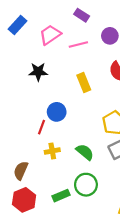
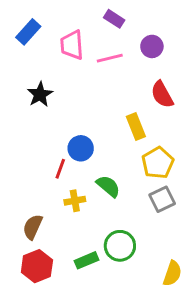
pink trapezoid: (50, 35) -> (72, 45), turned -60
black star: (38, 72) -> (40, 94), moved, turned -30
yellow rectangle: (84, 83) -> (136, 126), moved
green semicircle: (85, 152) -> (108, 186), moved

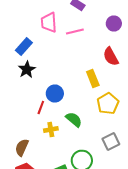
blue rectangle: (28, 32) -> (24, 46), moved
purple circle: (152, 46) -> (114, 24), moved
black star: (40, 94) -> (27, 70), moved
gray square: (162, 199) -> (111, 142), moved

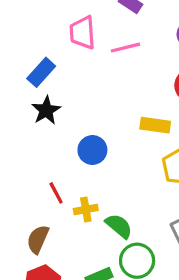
yellow rectangle: (93, 78) -> (155, 125), turned -60
red line: (41, 108) -> (56, 193), moved, turned -48
green semicircle: (74, 120) -> (119, 226), moved

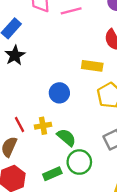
blue circle: (92, 150) -> (59, 93), moved
red line: (56, 193) -> (20, 125), moved

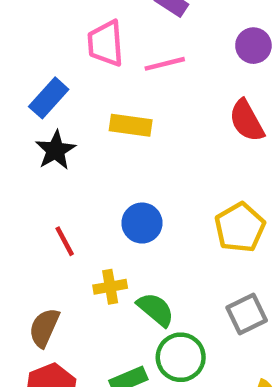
yellow rectangle: (92, 66) -> (131, 125), moved
red line: (20, 125) -> (65, 241), moved

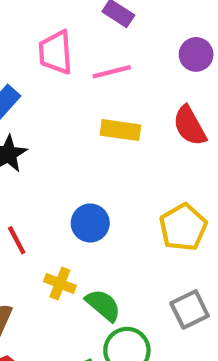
yellow rectangle: (131, 125) -> (120, 130), moved
yellow cross: (110, 287) -> (60, 284), turned 32

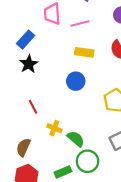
blue circle: (90, 223) -> (76, 81), moved

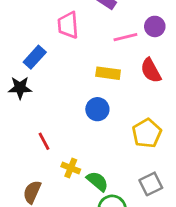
pink line: (80, 23) -> (125, 37), moved
black star: (29, 64) -> (20, 88), moved, turned 30

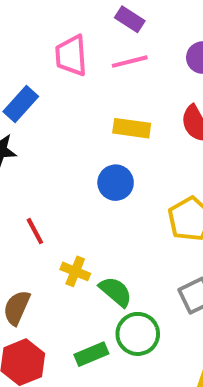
pink line: (125, 37) -> (130, 62), moved

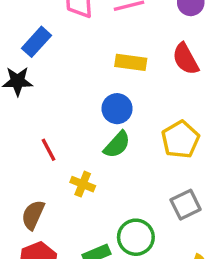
green semicircle: (116, 292) -> (117, 145), moved, turned 92

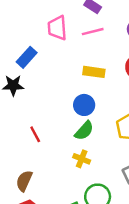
yellow cross: (83, 184) -> (82, 159), moved

